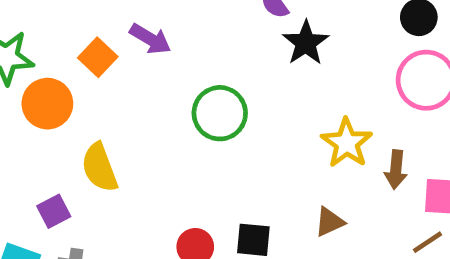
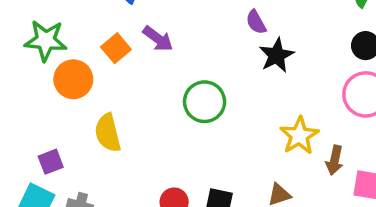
purple square: (54, 211) -> (51, 162), moved

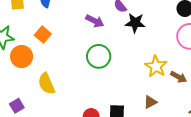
purple arrow: (158, 39) -> (95, 21), moved
black star: (277, 55) -> (135, 23), turned -30
brown arrow: (335, 160) -> (179, 77), turned -63

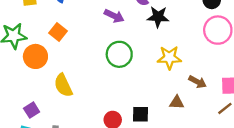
yellow star: (156, 66) -> (169, 58), moved, turned -30
brown arrow: (179, 77) -> (197, 82), moved
brown triangle: (150, 102) -> (177, 102), turned 32

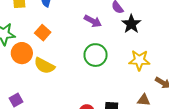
black star: (158, 17) -> (131, 24), turned 30
yellow semicircle: (63, 85) -> (44, 66), moved, turned -40

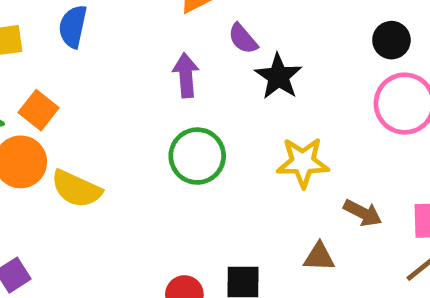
purple arrow: (93, 21) -> (186, 75), turned -120
orange square: (43, 33) -> (39, 110), moved

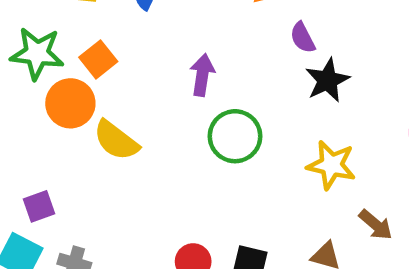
purple arrow: (186, 75) -> (202, 75), moved

